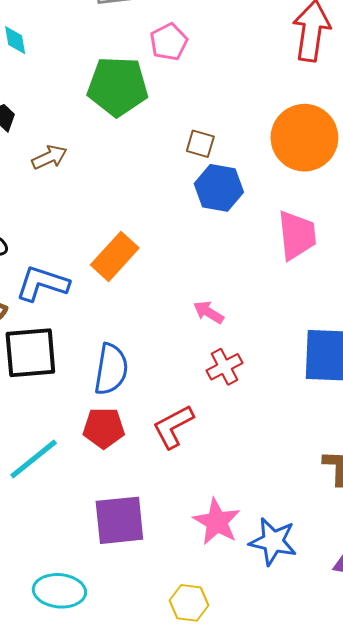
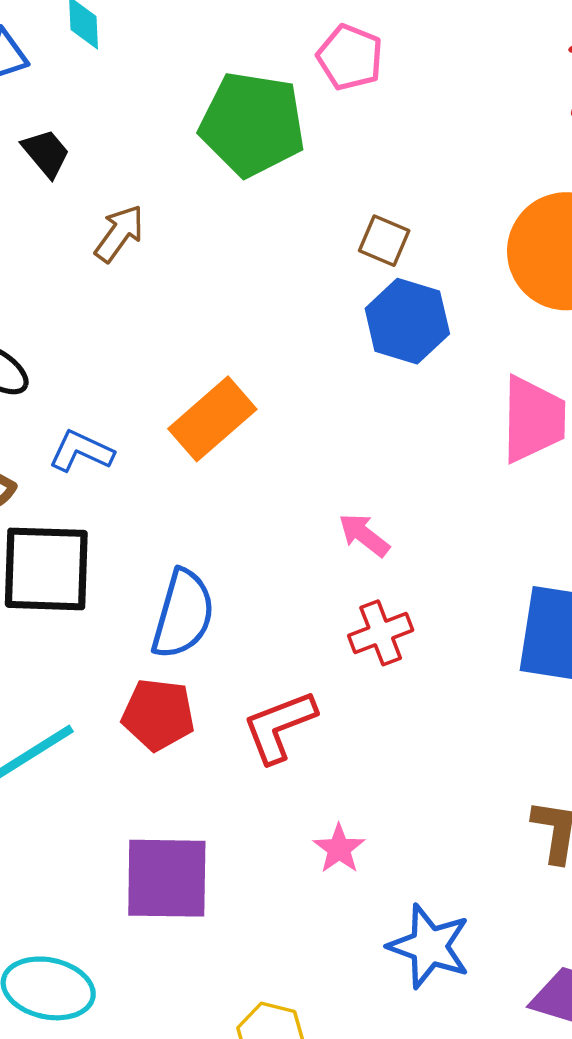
pink pentagon: (169, 42) -> (350, 57), turned -30
brown arrow: (49, 157) -> (119, 233), turned -36
blue L-shape: (42, 284) -> (81, 451), size x0.7
pink star: (217, 522) -> (339, 849), moved, size x0.6

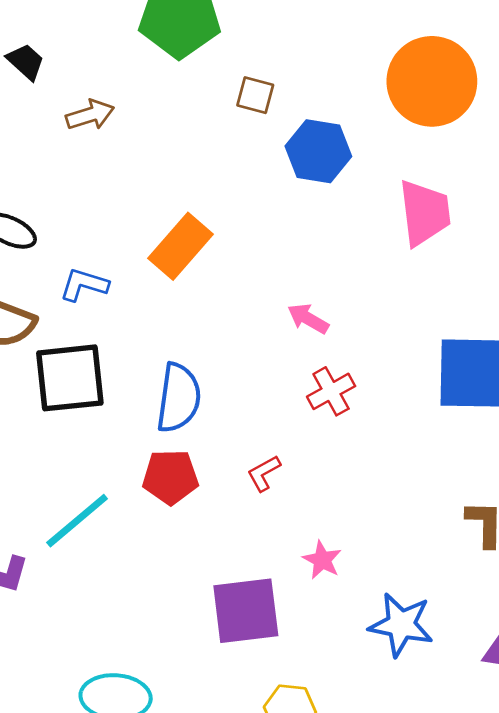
brown arrow: (119, 233) -> (90, 115), turned 45
brown square: (384, 241) -> (255, 95), moved
red L-shape: (279, 726) -> (264, 473), size x0.6
purple square: (167, 878) -> (246, 611), moved

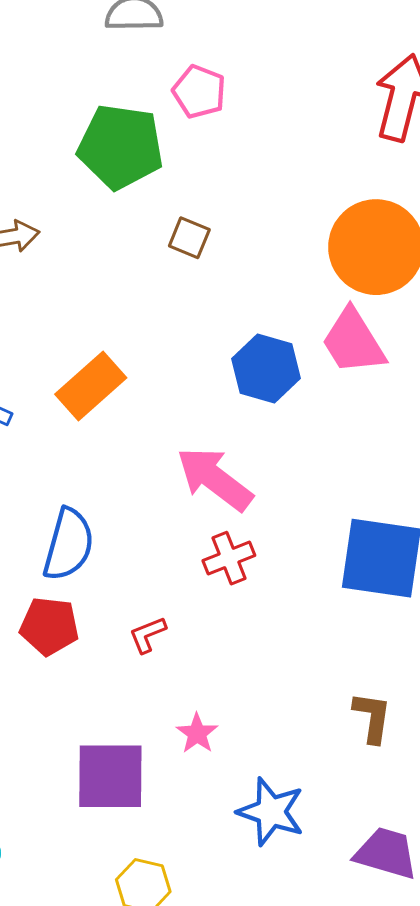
blue hexagon: (318, 151) -> (266, 369), moved
pink trapezoid: (425, 213) -> (353, 342), moved, turned 148
pink arrow: (308, 319) -> (215, 479), size x1.8

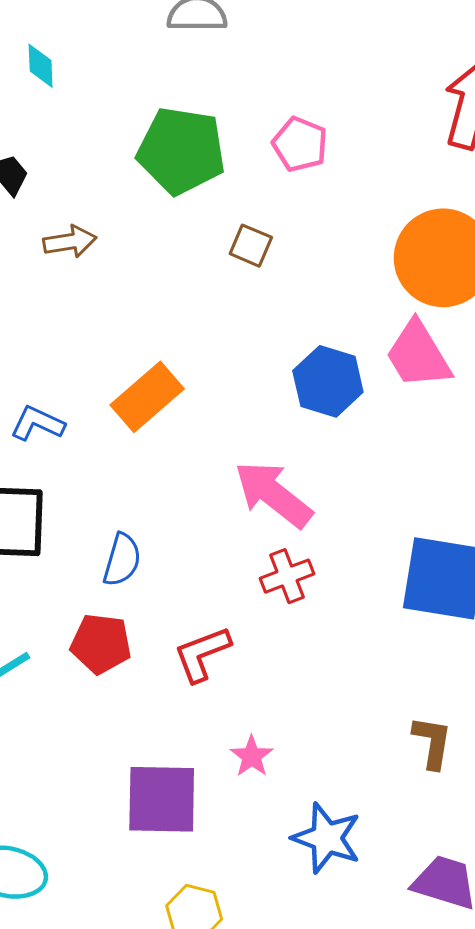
pink pentagon: (199, 92) -> (300, 144), moved
blue semicircle: (69, 544) -> (122, 560), size x0.7
red L-shape: (148, 635) -> (202, 654), size x1.5

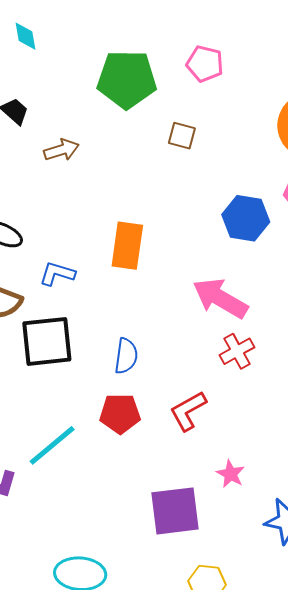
orange rectangle: (147, 397) -> (127, 246), turned -33

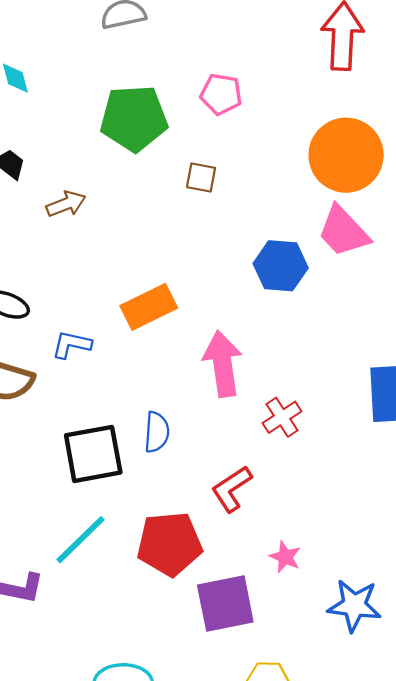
orange rectangle: (127, 246) -> (149, 307), turned 60
pink arrow: (220, 298) -> (223, 364), moved, turned 56
black square: (47, 341) -> (93, 454), moved
red pentagon: (120, 414) -> (170, 544), moved, size x1.4

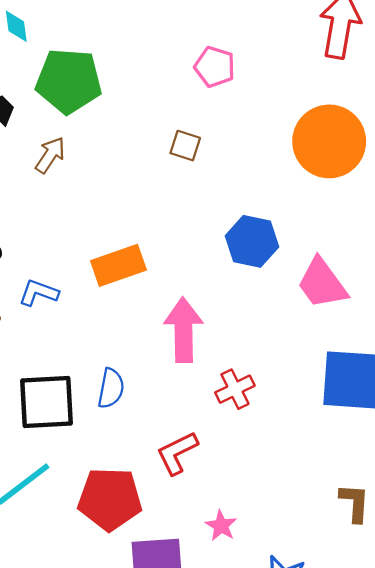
green pentagon: (134, 118) -> (69, 81), moved
brown arrow: (66, 204) -> (50, 155), turned -42
pink trapezoid: (343, 231) -> (322, 283), moved

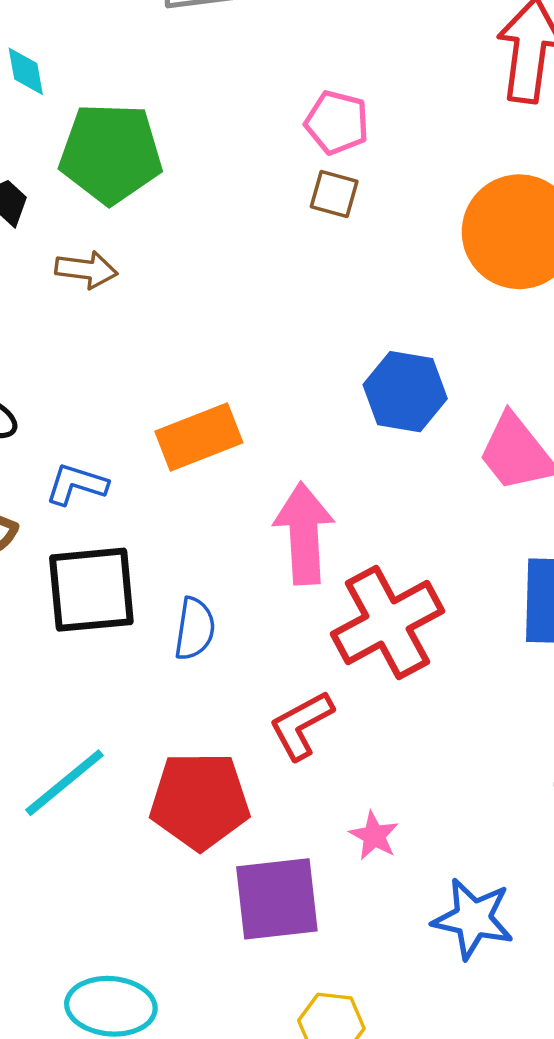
brown square: (185, 146) -> (334, 194), moved
brown arrow: (50, 155) -> (86, 270), turned 66
red cross: (235, 389) -> (388, 623), size x1.8
black square: (46, 402) -> (91, 590), moved

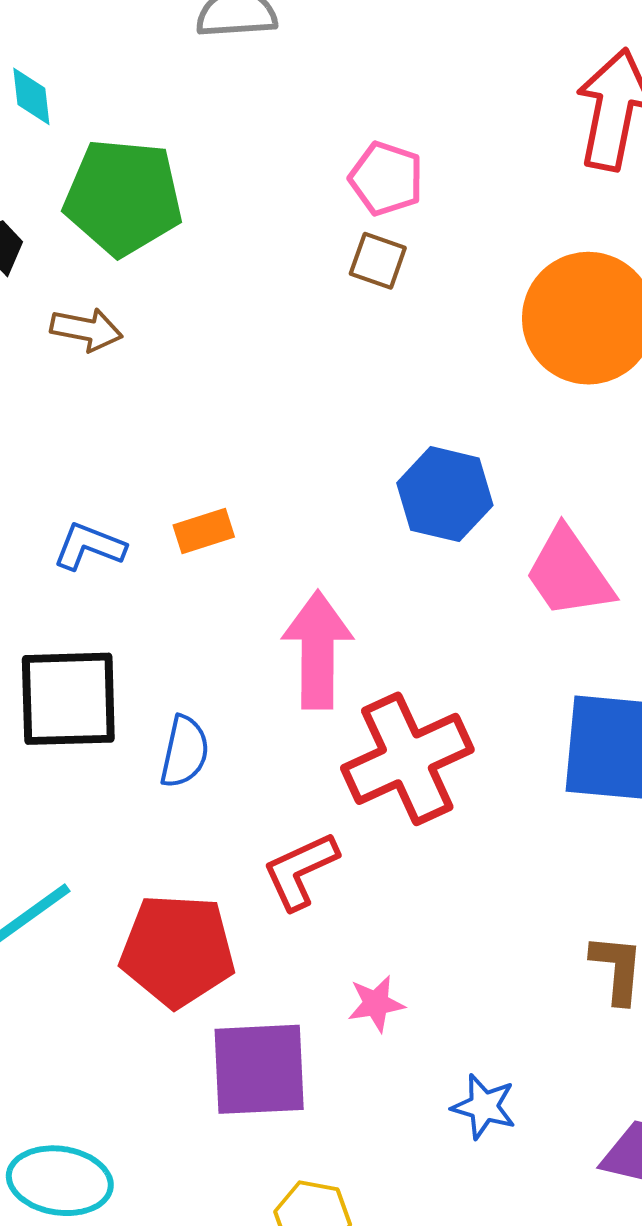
orange rectangle: (199, 437) -> (204, 531), size x0.6
blue L-shape: (76, 484) -> (89, 546), moved
pink star: (374, 836) -> (376, 1004), turned 30
blue star: (473, 919) -> (484, 1107), size x0.7

